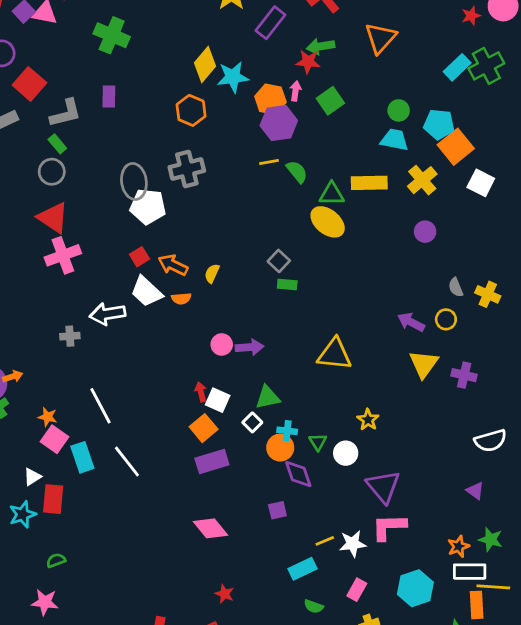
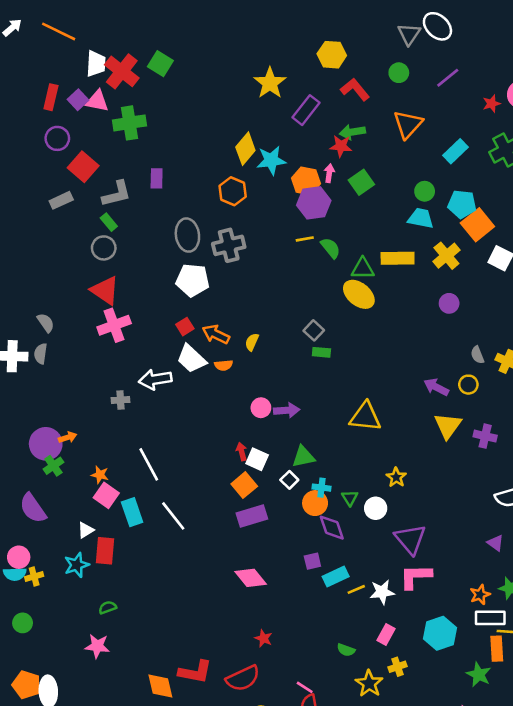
green cross: (112, 35) -> (129, 123), moved, turned -32
cyan rectangle: (457, 67) -> (455, 151), moved
gray ellipse: (134, 181) -> (187, 235), moved
cyan rectangle: (302, 569) -> (336, 577), moved

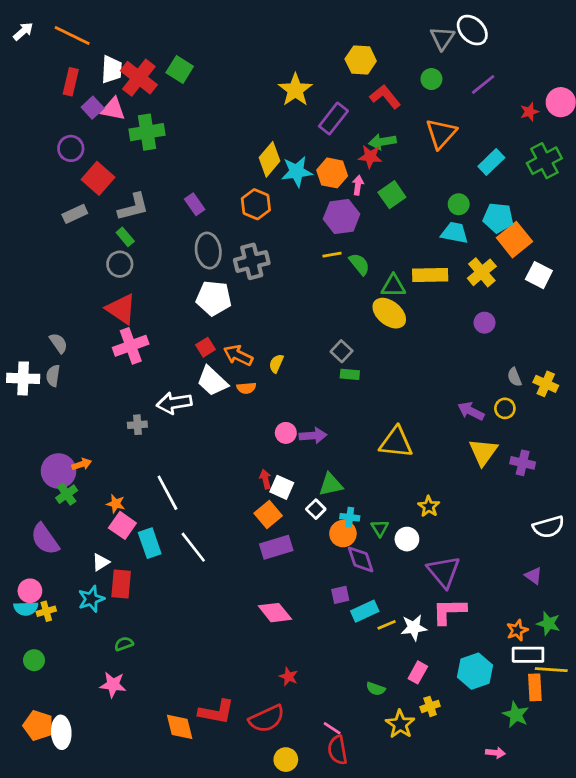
red rectangle: (51, 97) -> (71, 82), moved
purple rectangle: (157, 178) -> (195, 204), moved, turned -36
orange hexagon: (306, 181) -> (332, 173), moved

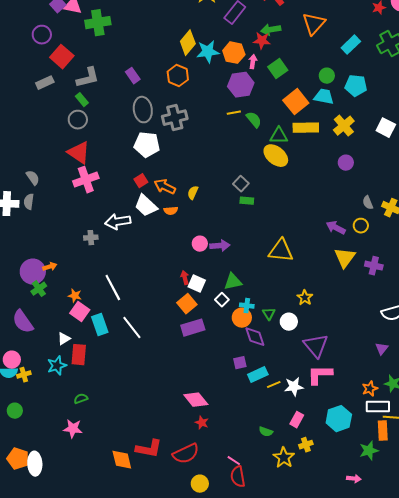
orange square: (514, 240) -> (296, 102), moved
purple triangle: (534, 576) -> (382, 349), turned 32
pink diamond: (275, 613) -> (196, 400), moved
green star: (516, 715) -> (369, 451), turned 30

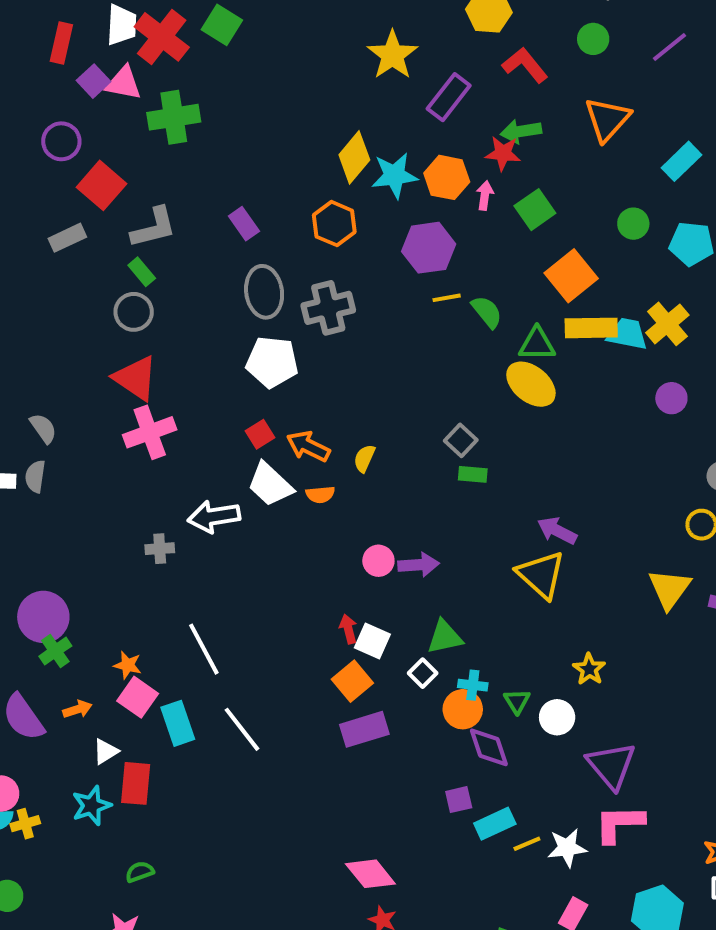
purple hexagon: (241, 85) -> (429, 248), moved
cyan trapezoid: (324, 97) -> (627, 334), moved
purple arrow: (336, 228) -> (557, 531), moved
yellow triangle: (281, 251) -> (541, 575), turned 36
orange arrow: (50, 267) -> (77, 709), moved

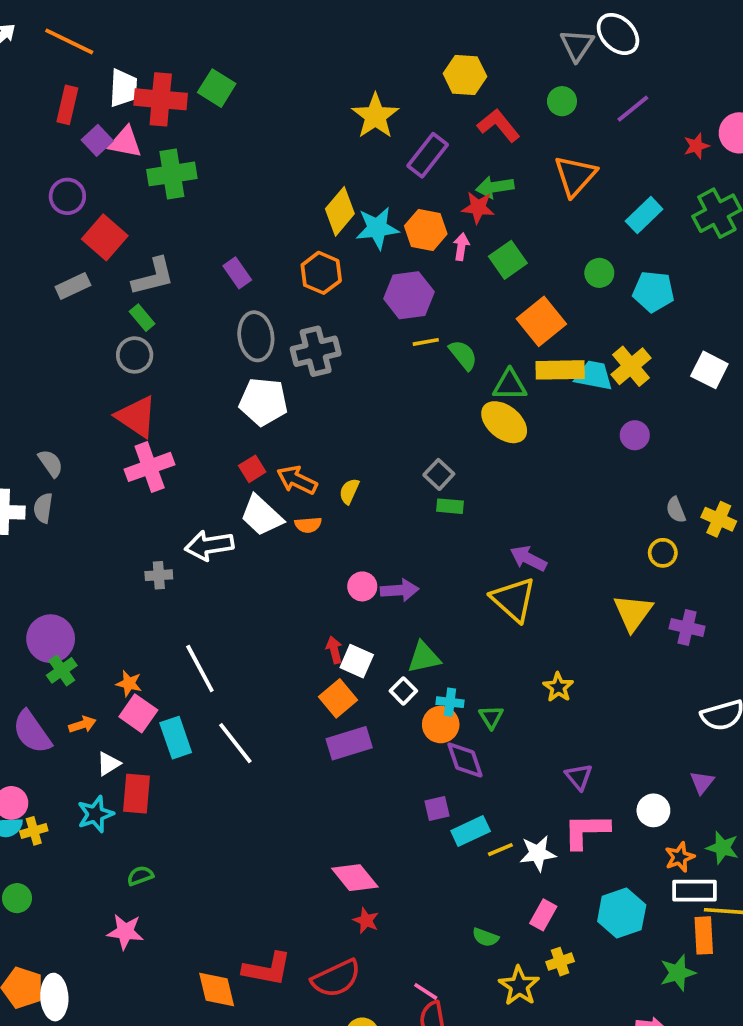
red cross: (162, 37) -> (161, 99), turned -33
white circle: (557, 717) -> (653, 810), moved
purple triangle: (611, 765) -> (579, 777), size x0.6

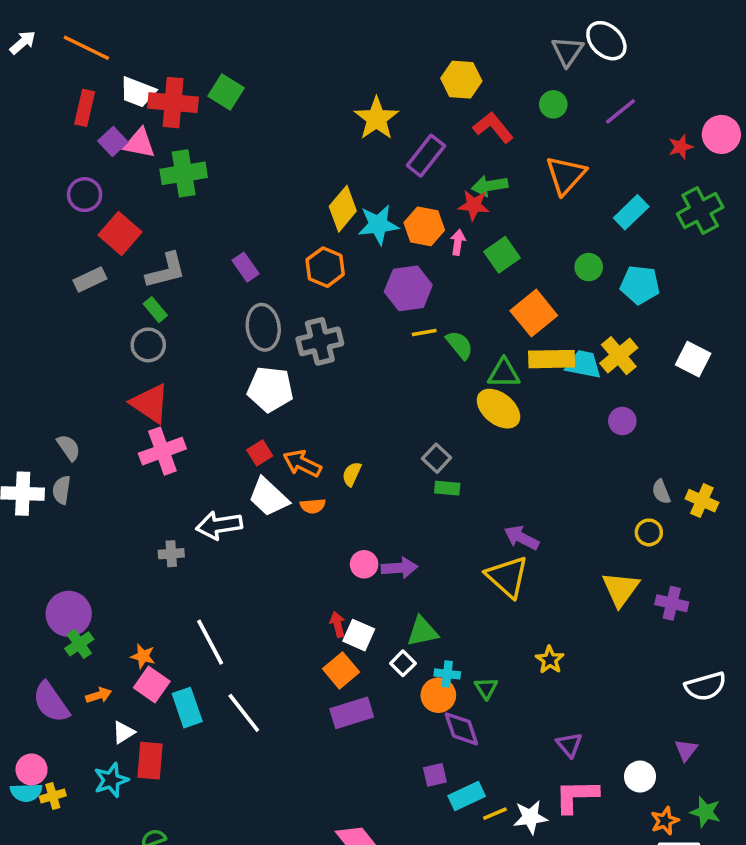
white trapezoid: (123, 88) -> (138, 92), turned 108

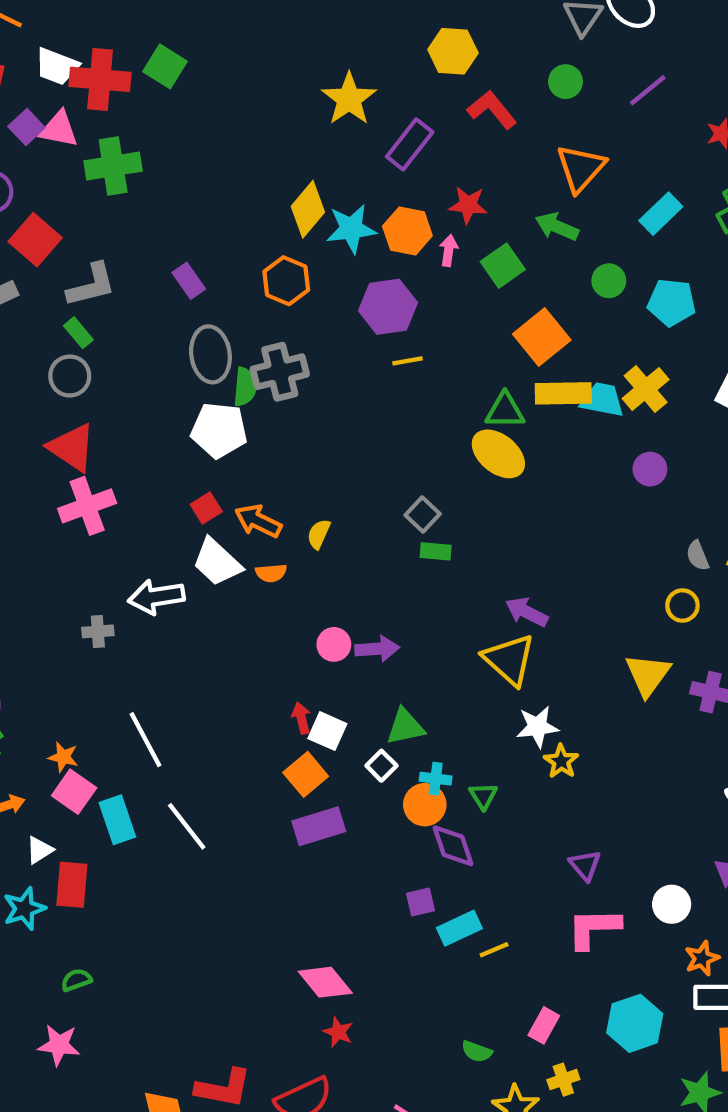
green arrow: (490, 186) -> (557, 227), moved, turned 32
green semicircle: (460, 345) -> (245, 387), moved, turned 44
white star: (530, 817) -> (537, 727), moved

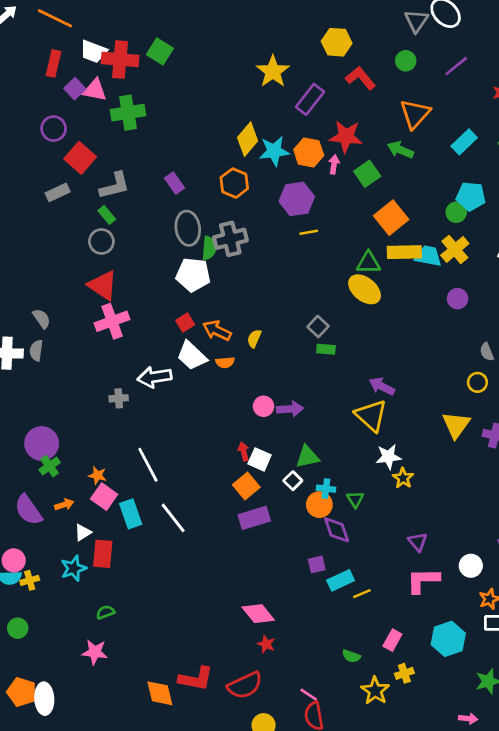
red star: (468, 205) -> (346, 137), size x1.4
green circle: (609, 281) -> (456, 212), moved

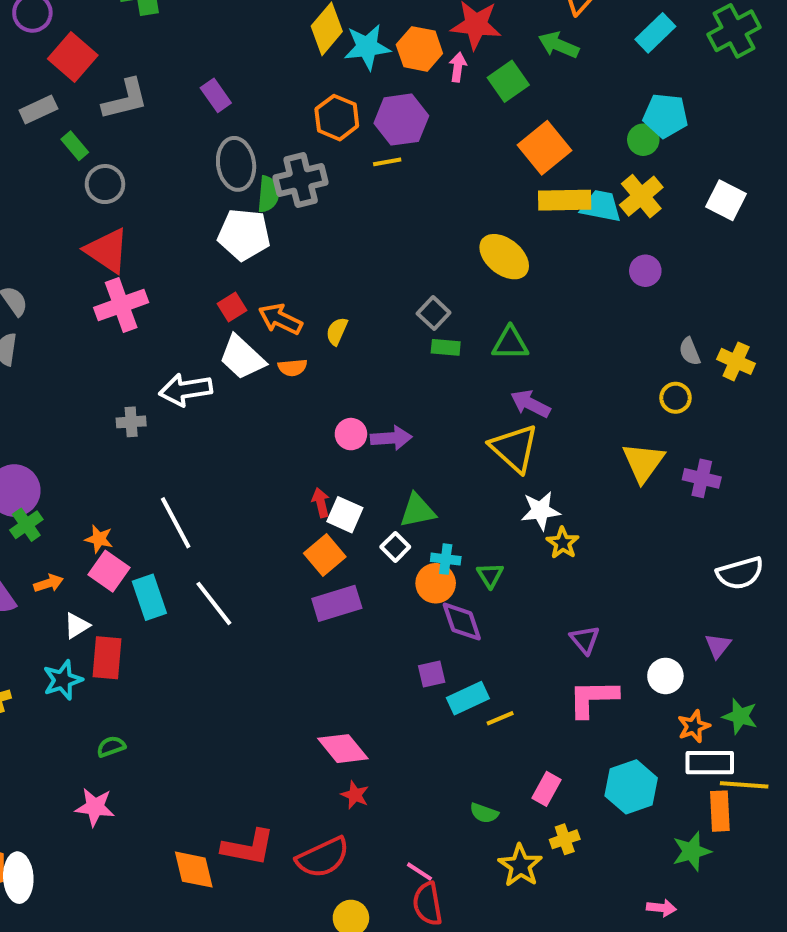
orange hexagon: (234, 183) -> (337, 118), moved
green rectangle: (107, 215) -> (75, 146), moved
yellow line: (309, 232) -> (387, 162), moved
green triangle: (368, 263) -> (510, 343), moved

